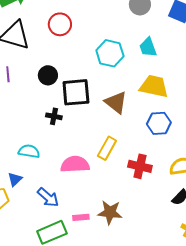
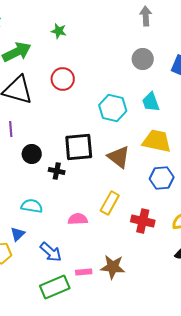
black circle: (48, 75) -> (32, 154), moved
pink semicircle: (75, 164) -> (78, 219), size x0.7

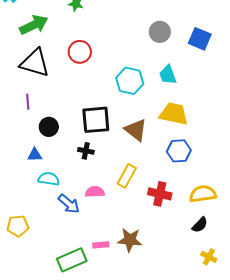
black cross: (57, 171) -> (86, 151), moved
blue triangle: (18, 234) -> (35, 155), moved, turned 42
blue arrow: (51, 252) -> (69, 204), moved

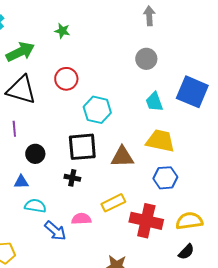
blue square: (200, 39) -> (192, 92), moved, size x1.4
cyan hexagon: (130, 81) -> (97, 110), moved
brown triangle: (136, 130) -> (122, 157), turned -40
yellow rectangle: (127, 176) -> (113, 203), turned 35
red cross: (160, 194) -> (146, 221), size x1.4

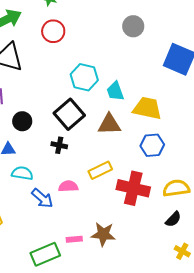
red circle: (66, 79) -> (53, 31), moved
cyan trapezoid: (154, 102) -> (115, 91), moved
black square: (82, 147) -> (69, 114), turned -36

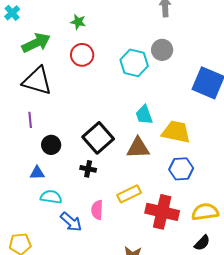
cyan hexagon: (84, 77) -> (134, 63), moved
pink semicircle: (68, 186) -> (97, 210), turned -84

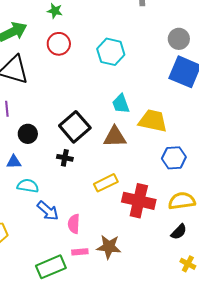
gray circle: (162, 50) -> (179, 39), moved
blue hexagon: (181, 169) -> (174, 158), moved
pink semicircle: (97, 210) -> (74, 224), moved

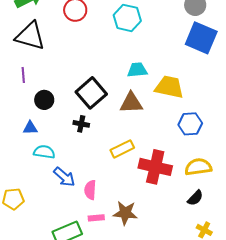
cyan trapezoid: (121, 104) -> (137, 70), turned 105

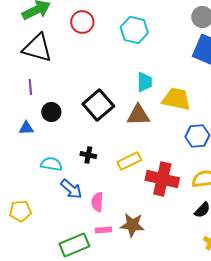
cyan trapezoid: (137, 70) -> (144, 82), turned 95
black cross: (81, 124) -> (88, 155), moved
blue triangle: (30, 128) -> (26, 128), moved

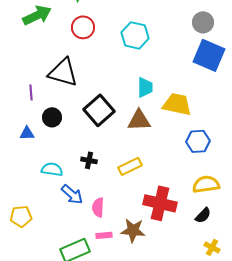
black triangle: (37, 48) -> (63, 72), moved
red cross: (162, 179) -> (160, 203), moved

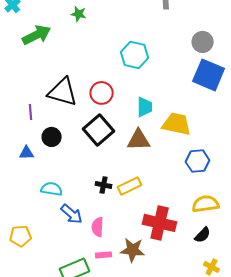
red circle: (83, 27) -> (102, 93), moved
black cross: (89, 160) -> (104, 185), moved

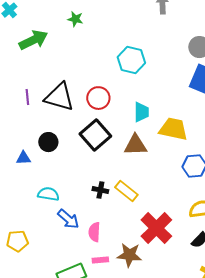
purple line: (31, 112) -> (27, 97), moved
yellow rectangle: (130, 186) -> (126, 191), turned 65
red cross: (160, 223) -> (156, 228), turned 32

